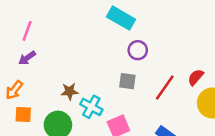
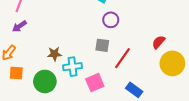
red line: (165, 88) -> (122, 58), moved
cyan cross: (91, 107) -> (73, 67), turned -36

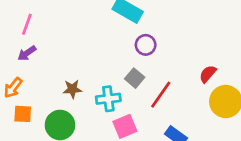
gray square: (102, 45) -> (135, 78), turned 32
cyan cross: (73, 67) -> (108, 99), moved

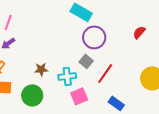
purple circle: (146, 45) -> (94, 37), size x1.5
red semicircle: (208, 74) -> (139, 32), moved

